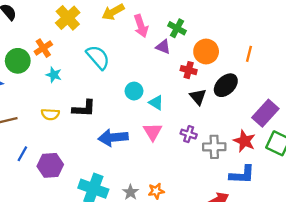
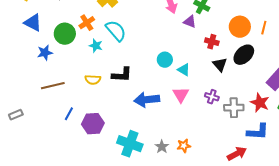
orange circle: (206, 52) -> (240, 27), moved
cyan semicircle: (98, 57) -> (116, 31), moved

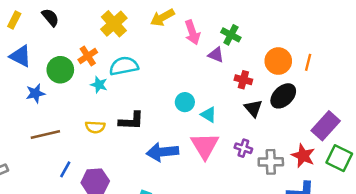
cyan semicircle: (116, 31) -> (124, 66), turned -60
pink triangle: (181, 95) -> (205, 146), size x1.4

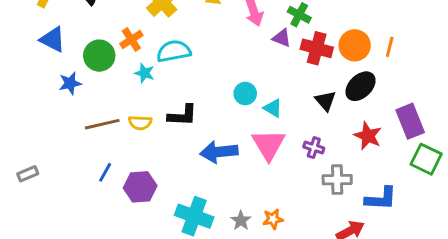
red cross: (243, 80) -> (317, 48), moved, size x1.5
purple rectangle: (326, 126) -> (410, 121), turned -64
brown line: (45, 134) -> (102, 124), moved
red star: (303, 156) -> (368, 136), moved
gray cross: (271, 162) -> (337, 180), moved

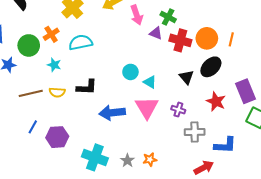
cyan star: (144, 73) -> (54, 65), moved

